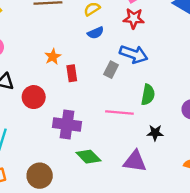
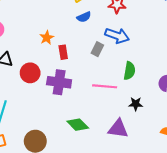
purple cross: (67, 124) -> (59, 82), moved

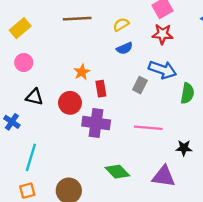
green semicircle: (129, 71) -> (187, 93), moved
red circle: (30, 73) -> (70, 103), moved

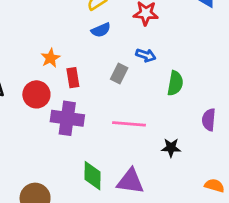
blue arrow: (163, 70) -> (146, 55), size x0.6
green diamond: (117, 172) -> (93, 176), turned 45
purple triangle: (164, 176) -> (130, 181), moved

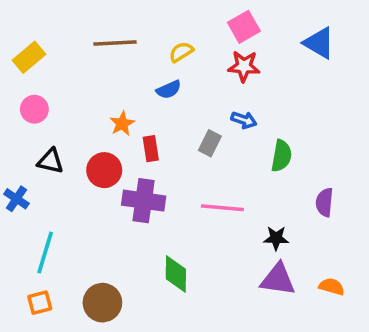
blue semicircle: (101, 30) -> (169, 90), moved
purple triangle: (130, 181) -> (278, 279), moved

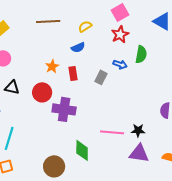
red star: (244, 66) -> (120, 34), turned -30
red rectangle: (151, 149) -> (73, 73), moved
green semicircle: (281, 156) -> (141, 54), moved
pink line: (222, 208) -> (112, 132), moved
brown circle: (102, 303) -> (54, 166), moved

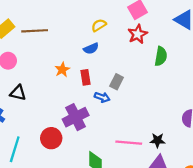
brown line: (48, 21) -> (35, 31), moved
blue arrow: (120, 64) -> (102, 97), moved
red circle: (42, 92) -> (51, 138), moved
purple cross: (64, 109) -> (76, 117), turned -35

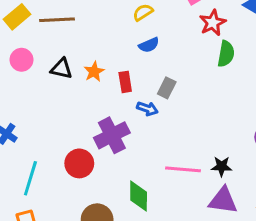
red star: (138, 34) -> (213, 23), moved
blue semicircle: (91, 49) -> (149, 45), moved
black triangle: (18, 93) -> (62, 69), moved

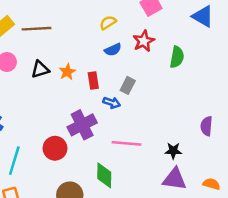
red star: (213, 23) -> (144, 41), moved
black triangle: (62, 69) -> (40, 69), turned -30
pink line: (183, 169) -> (126, 143), moved

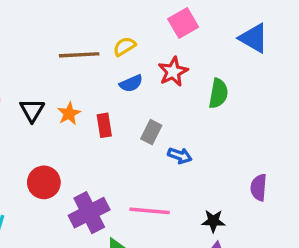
brown line: (37, 29) -> (79, 55), moved
black triangle: (40, 69) -> (32, 110), turned -42
blue arrow: (112, 103) -> (180, 156), moved
purple cross: (82, 125) -> (89, 213), moved
red circle: (55, 148) -> (44, 182), moved

